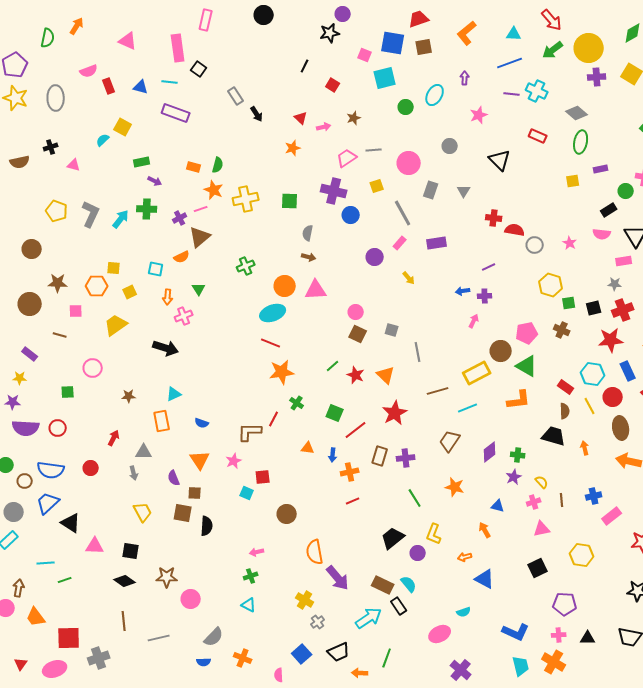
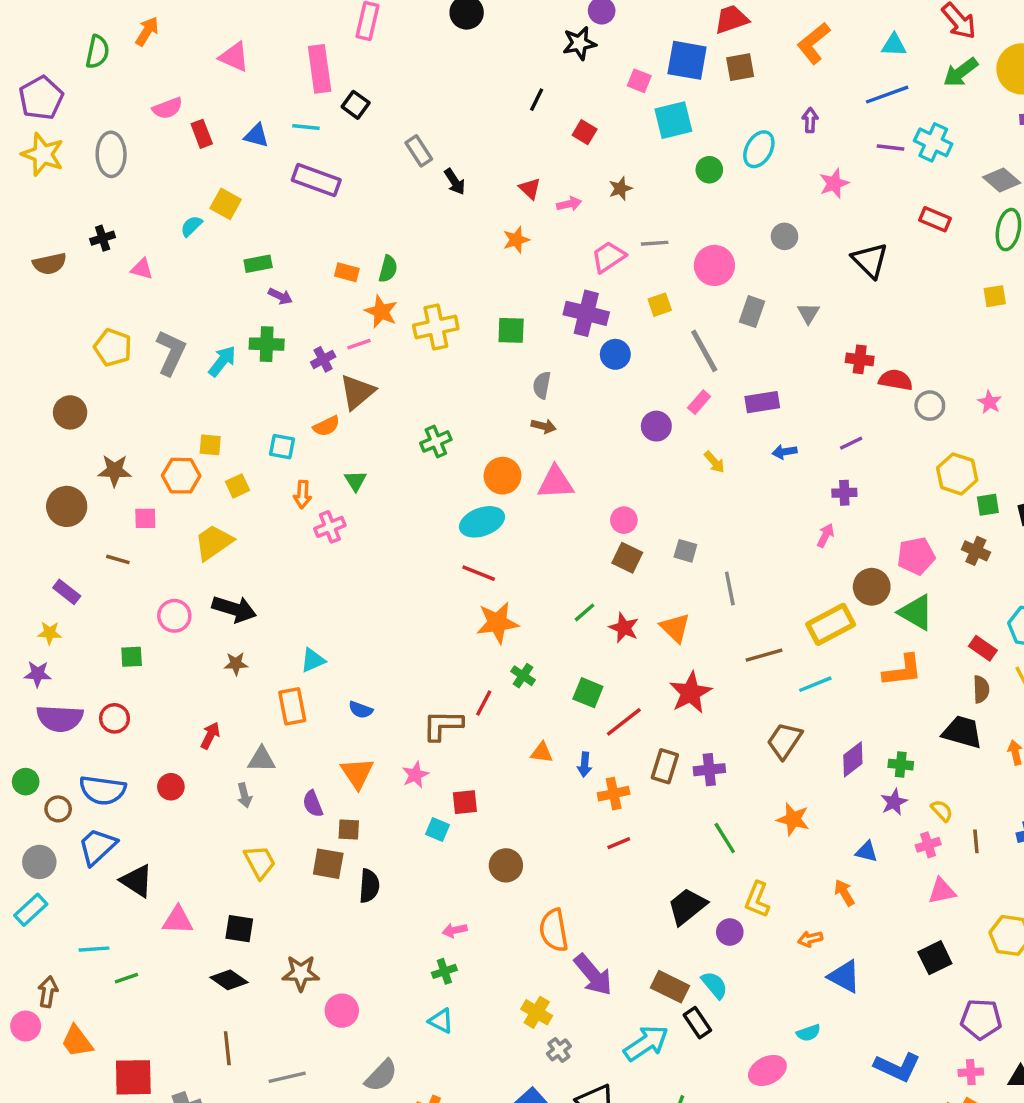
blue arrow: (463, 291) -> (785, 452), moved
black arrow: (166, 348) -> (234, 609), moved

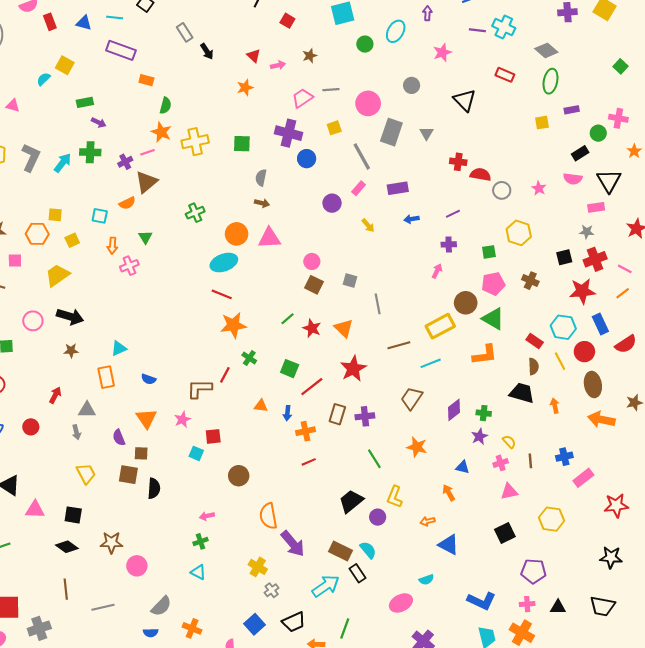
orange rectangle: (347, 272) -> (146, 80), moved
gray rectangle: (752, 312) -> (391, 132), size x1.4
green square: (988, 505) -> (489, 252), moved

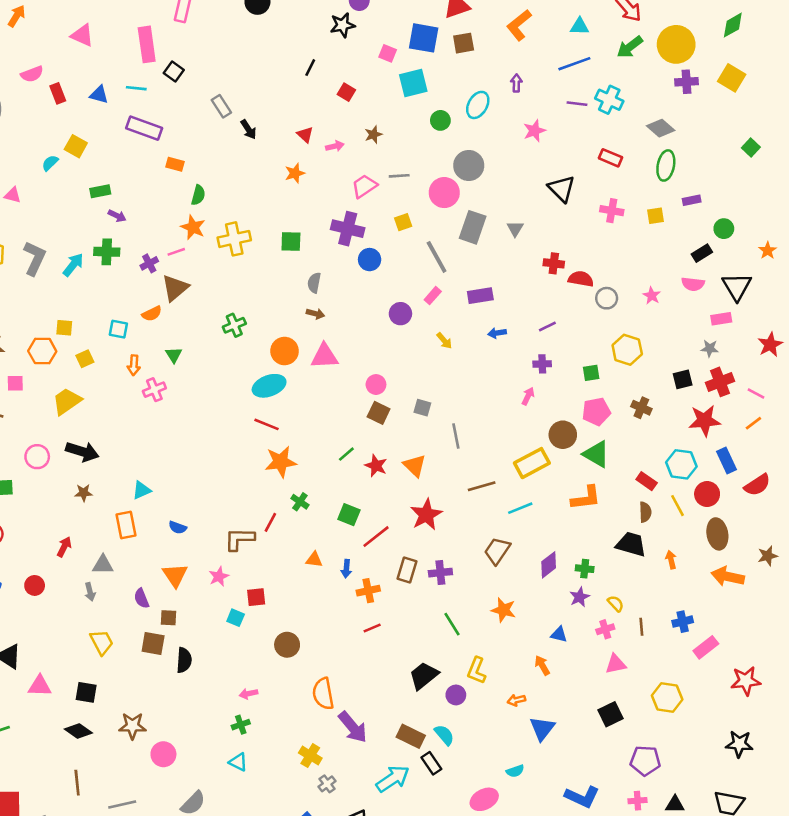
gray circle: (412, 85) -> (469, 165), moved, size x1.5
pink cross: (618, 118) -> (612, 211), moved
blue triangle: (449, 545) -> (542, 728), turned 40

